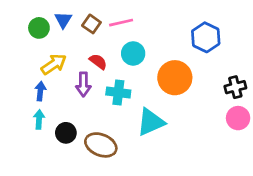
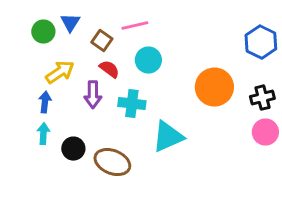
brown square: (91, 24) -> (102, 41), moved
blue hexagon: (206, 37) -> (261, 42), moved
orange circle: (175, 78) -> (214, 87), moved

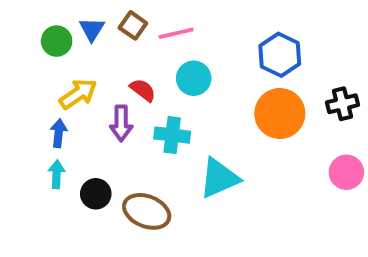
brown square: (102, 41) -> (133, 25), moved
blue hexagon: (261, 42) -> (280, 55), moved
black cross: (262, 98) -> (342, 104), moved

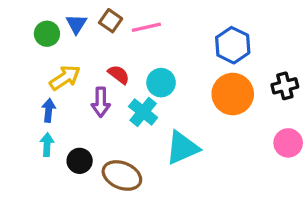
cyan circle: (194, 78) -> (161, 83), moved
cyan cross: (172, 135) -> (143, 112), turned 32

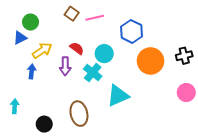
blue triangle: (76, 24) -> (20, 38), moved, turned 32
blue hexagon: (233, 45) -> (132, 31), moved
cyan arrow: (47, 145) -> (15, 106), moved
black circle: (80, 161) -> (44, 124), moved
brown ellipse: (122, 175) -> (79, 114), turned 55

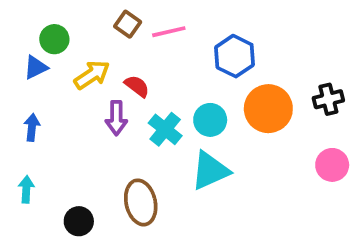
yellow arrow: (42, 50) -> (92, 75), moved
cyan circle: (104, 54) -> (210, 120), moved
blue arrow: (32, 71) -> (32, 127), moved

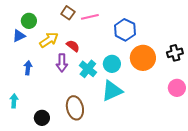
blue arrow: (32, 127) -> (28, 68), moved

